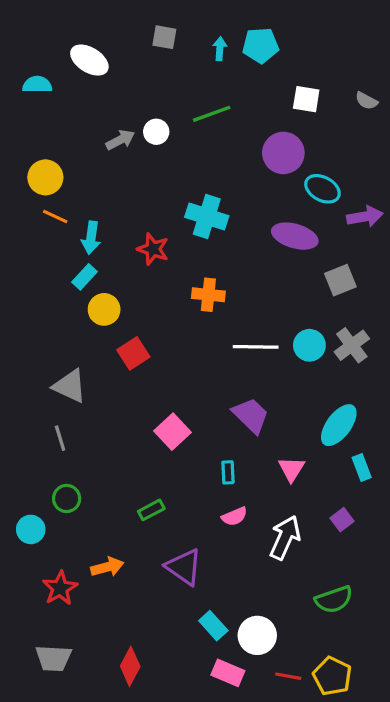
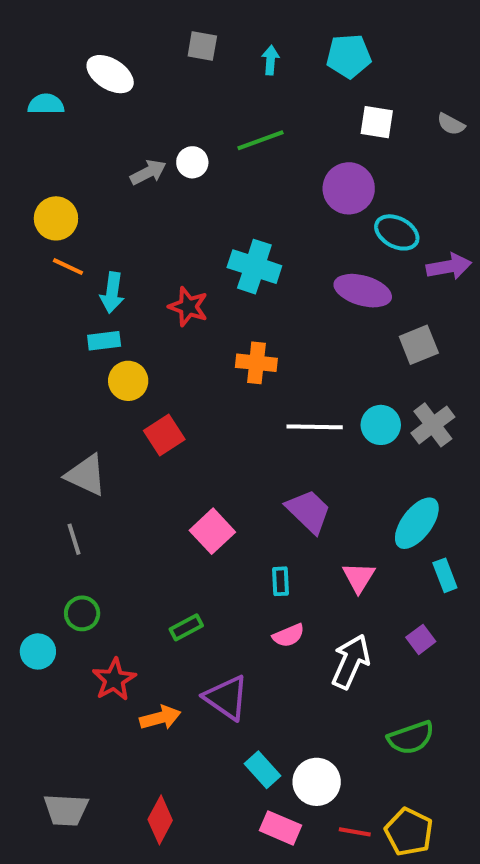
cyan pentagon: (261, 45) -> (349, 56), moved
cyan rectangle: (85, 277) -> (104, 341), turned 40
orange arrow: (107, 567) -> (160, 718), moved
red star: (60, 588) -> (114, 680), moved

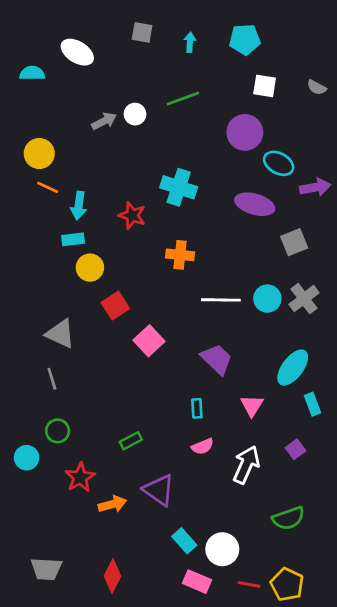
pink square: (212, 531) -> (149, 341), moved

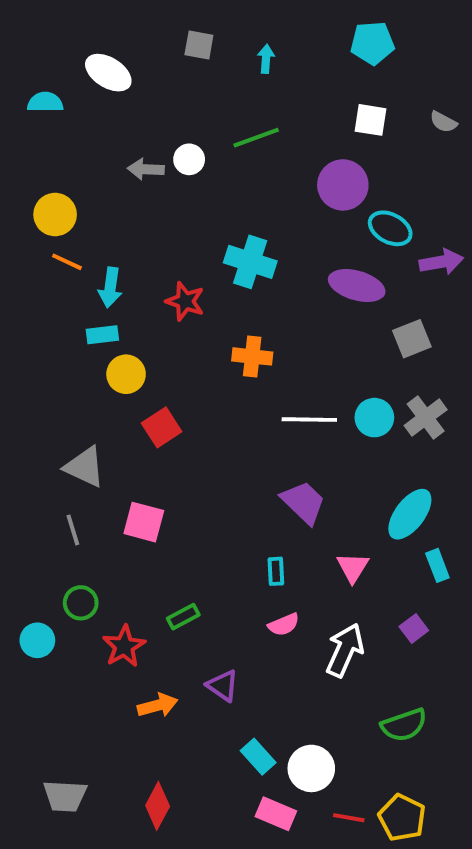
cyan pentagon: (245, 39) -> (372, 43), moved
gray arrow: (104, 121) -> (146, 169), turned -150
pink square: (149, 341) -> (144, 522), moved, turned -32
red star: (80, 477) -> (124, 646), moved
purple triangle: (159, 490) -> (223, 686), size x0.7

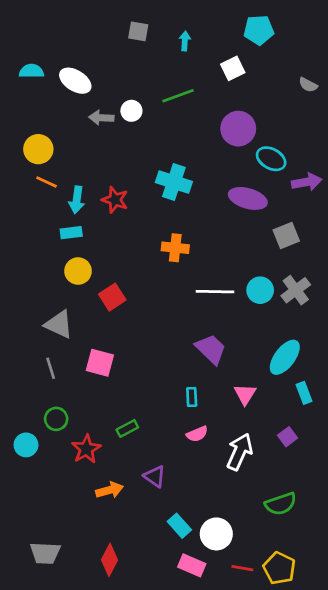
white ellipse: (108, 73) -> (75, 81), moved
white square: (370, 120) -> (233, 68), moved, turned -35
red star: (185, 301) -> (115, 200), moved
yellow circle: (126, 374) -> (78, 271), moved

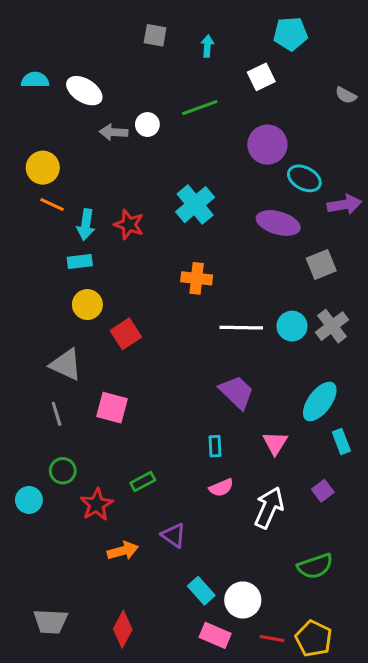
cyan cross: (174, 182) -> (195, 205), turned 32

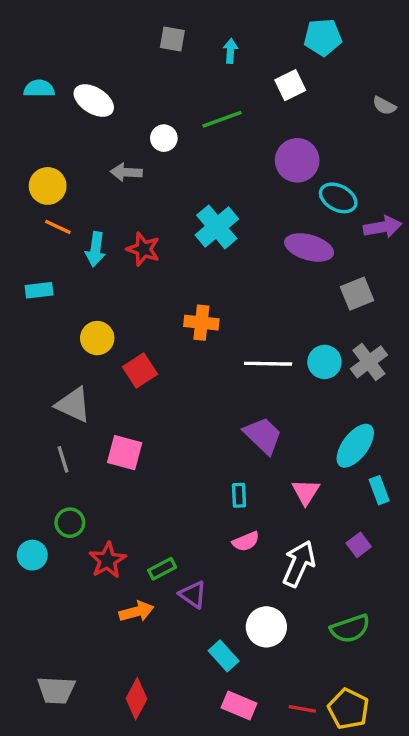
gray arrow: (114, 132) -> (126, 172), moved
cyan rectangle: (80, 261) -> (39, 290), moved
orange cross: (197, 278) -> (201, 323), moved
green rectangle: (143, 481) -> (162, 569), moved
white circle: (243, 600) -> (266, 627), moved

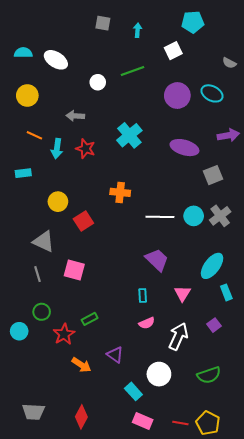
gray arrow: (126, 172) -> (75, 116), moved
yellow circle: (48, 186) -> (27, 96), moved
cyan ellipse: (338, 198) -> (212, 93), moved
green rectangle: (162, 569) -> (90, 319), moved
orange arrow: (136, 611) -> (81, 365), turned 48

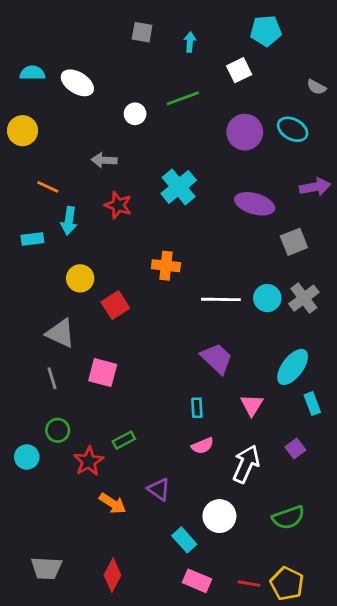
yellow circle: (27, 96) -> (23, 131), moved
cyan arrow: (57, 149) -> (69, 221), moved

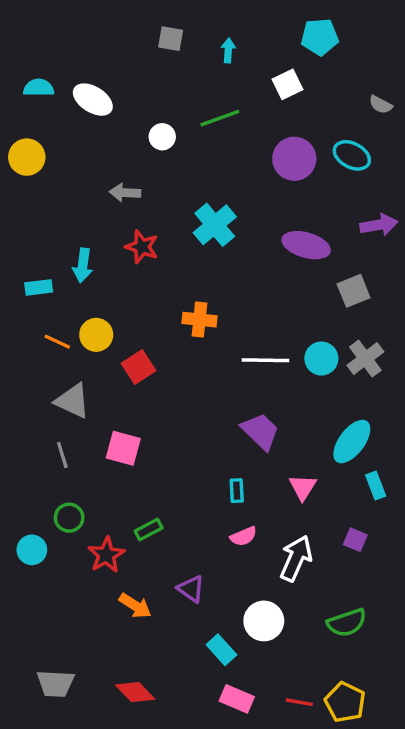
orange line: (48, 187) -> (57, 342), moved
purple square: (295, 449) -> (355, 540), turned -30
red diamond: (113, 575) -> (135, 692), turned -72

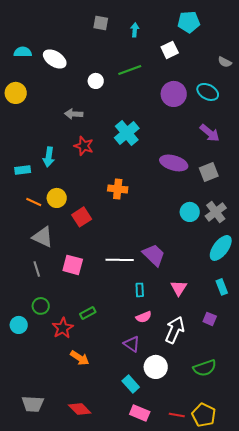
purple arrow: (379, 225) -> (210, 133), moved, turned 50
purple ellipse: (306, 245) -> (174, 163), moved
white line: (265, 360) -> (120, 260), moved
cyan ellipse: (352, 441) -> (221, 248), moved
purple triangle: (191, 589) -> (132, 344), moved

